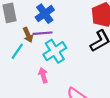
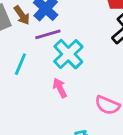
brown arrow: (28, 35) -> (22, 15), moved

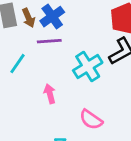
cyan cross: (68, 54) -> (88, 67), moved

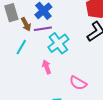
brown arrow: (29, 18) -> (26, 24), moved
cyan cross: (88, 67) -> (58, 43), moved

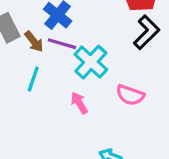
purple line: (43, 29) -> (62, 44), turned 36
pink semicircle: (78, 83) -> (130, 95), moved

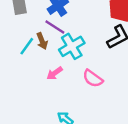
brown arrow: (34, 42) -> (42, 41), moved
pink arrow: (79, 103) -> (55, 73), turned -112

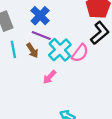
cyan line: (27, 46) -> (13, 49), moved, turned -35
pink semicircle: (93, 79) -> (80, 53), moved, turned -78

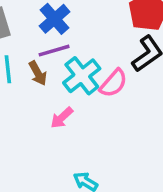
purple line: (41, 35) -> (54, 51), turned -42

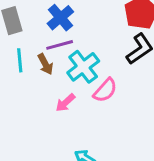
pink semicircle: (113, 83) -> (105, 90), moved

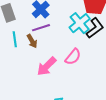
cyan cross: (83, 67) -> (80, 23), moved
pink arrow: (65, 103) -> (47, 66), size x1.5

